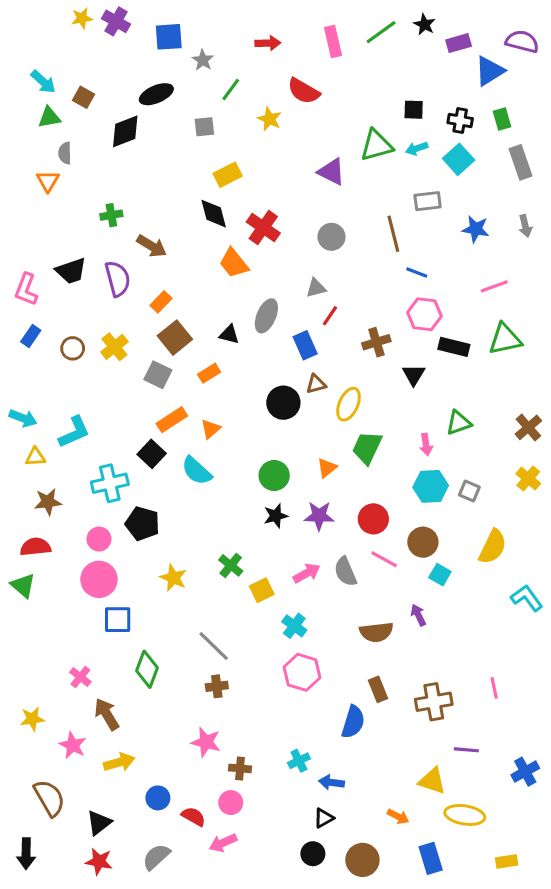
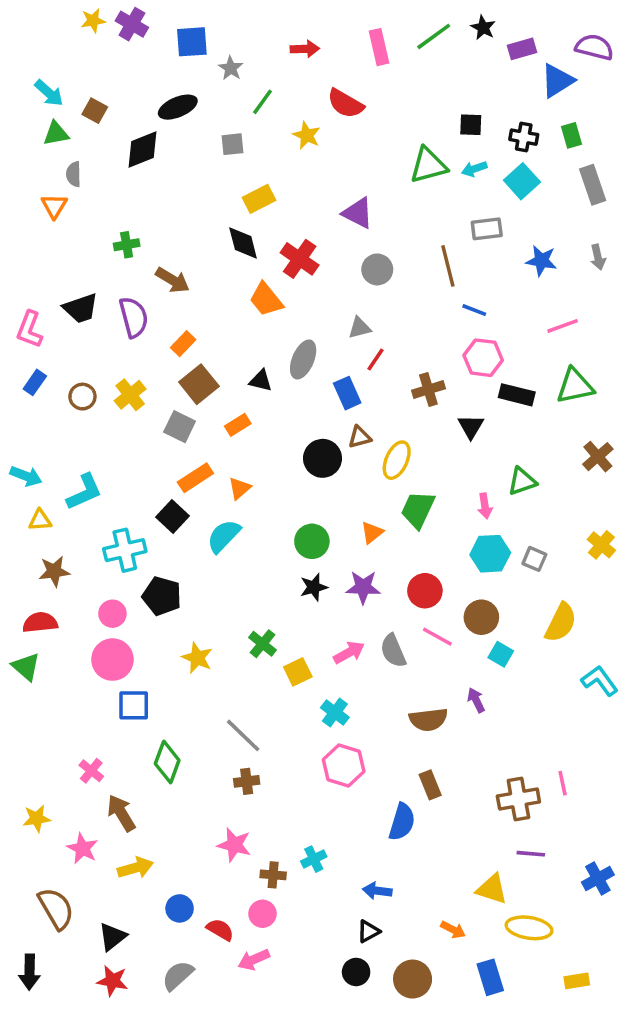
purple triangle: (331, 172) -> (358, 213), moved
brown cross: (528, 427) -> (598, 457), moved
cyan semicircle: (197, 471) -> (224, 536), turned 92
brown cross: (434, 702) -> (518, 799), moved
cyan cross: (299, 761) -> (314, 859), moved

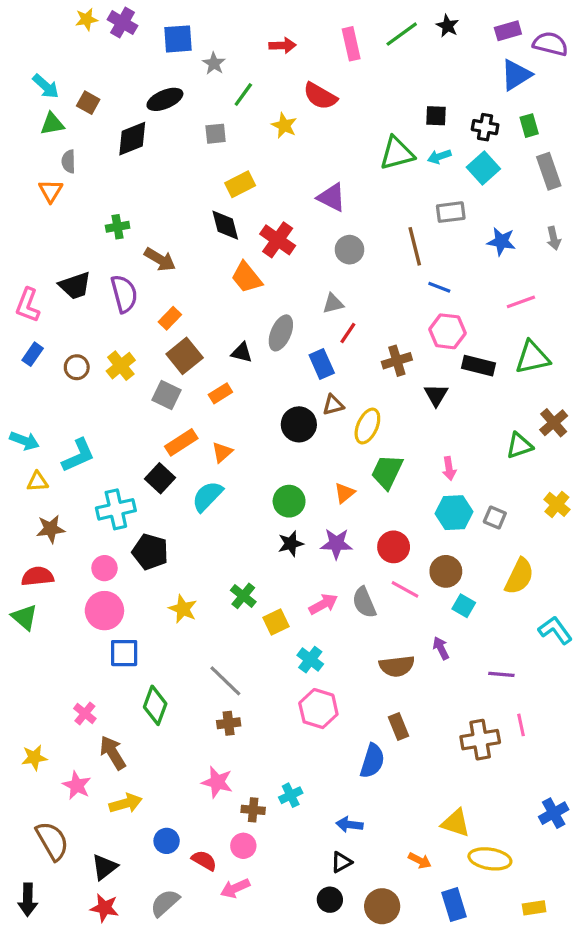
purple rectangle: (522, 49) -> (508, 31), moved
green triangle: (522, 481) -> (519, 446), moved
purple line: (531, 854) -> (501, 674), moved

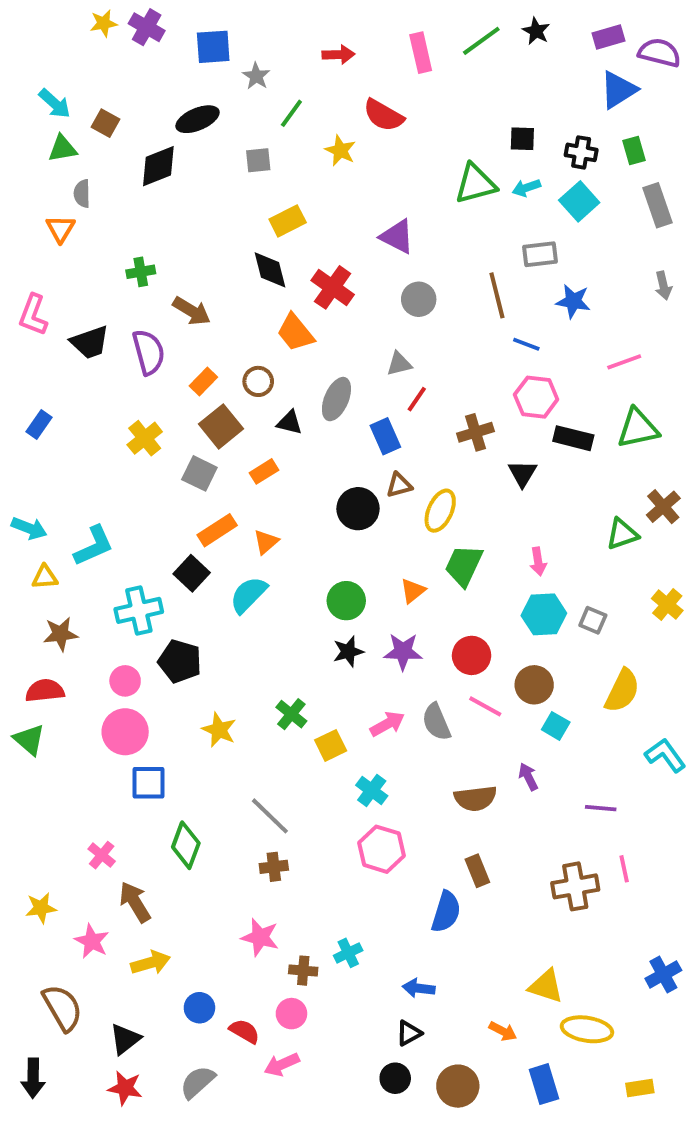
blue star: (501, 241) -> (573, 301), moved
pink L-shape: (28, 305) -> (33, 315), moved
brown circle: (77, 367) -> (258, 381), moved

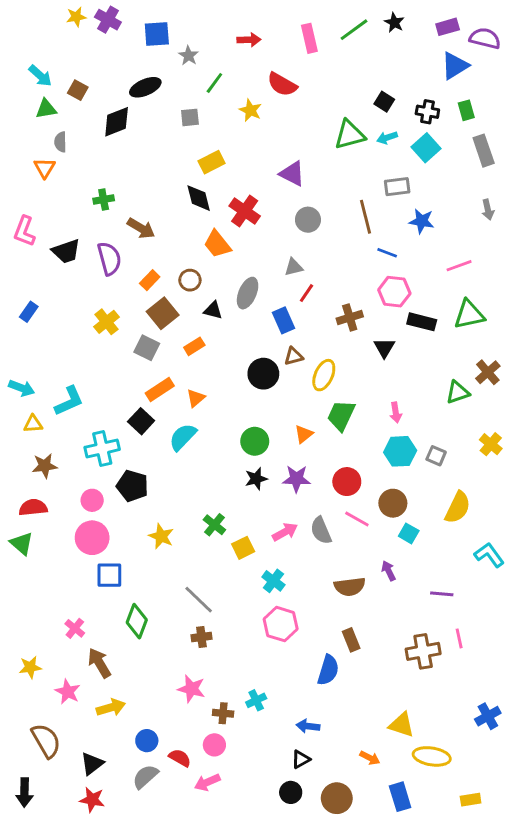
black square: (522, 139) -> (384, 102), turned 30
gray semicircle: (198, 1082) -> (145, 777), moved

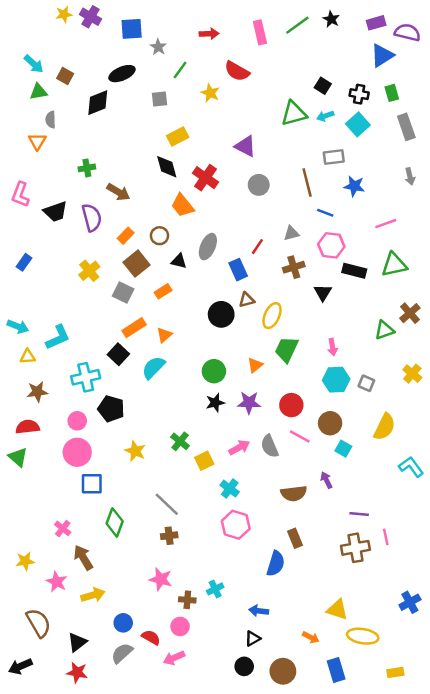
gray triangle: (294, 267) -> (291, 233), moved
purple line: (442, 594) -> (359, 514), moved
black arrow: (24, 792) -> (20, 666), turned 65

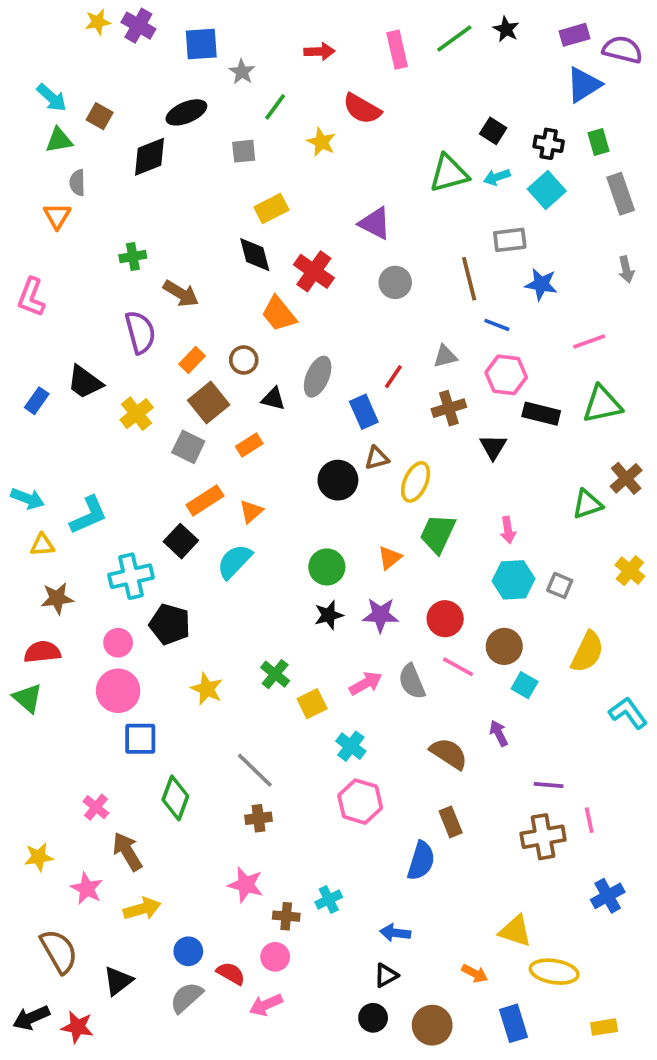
black trapezoid: (55, 212) -> (85, 382), moved, turned 55
brown semicircle: (294, 493) -> (449, 754), turned -140
blue cross: (410, 602) -> (608, 896), moved
red star: (77, 672) -> (77, 1027), moved

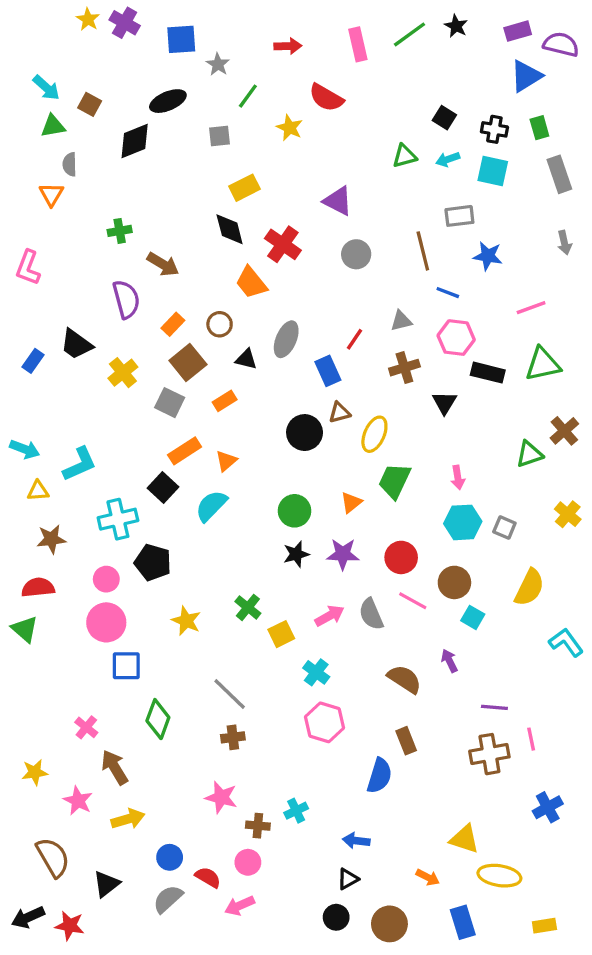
yellow star: (98, 22) -> (88, 19), turned -30
green triangle: (449, 173) -> (404, 156), size x0.7
cyan square: (547, 190) -> (493, 171), turned -36

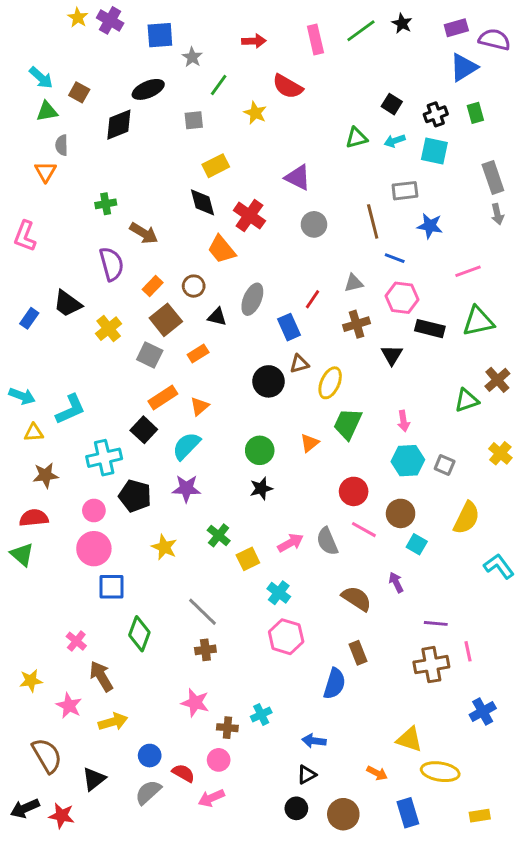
black cross: (494, 129) -> (436, 114), turned -30
gray rectangle: (559, 174) -> (493, 177), moved
purple star: (343, 554) -> (186, 488), moved

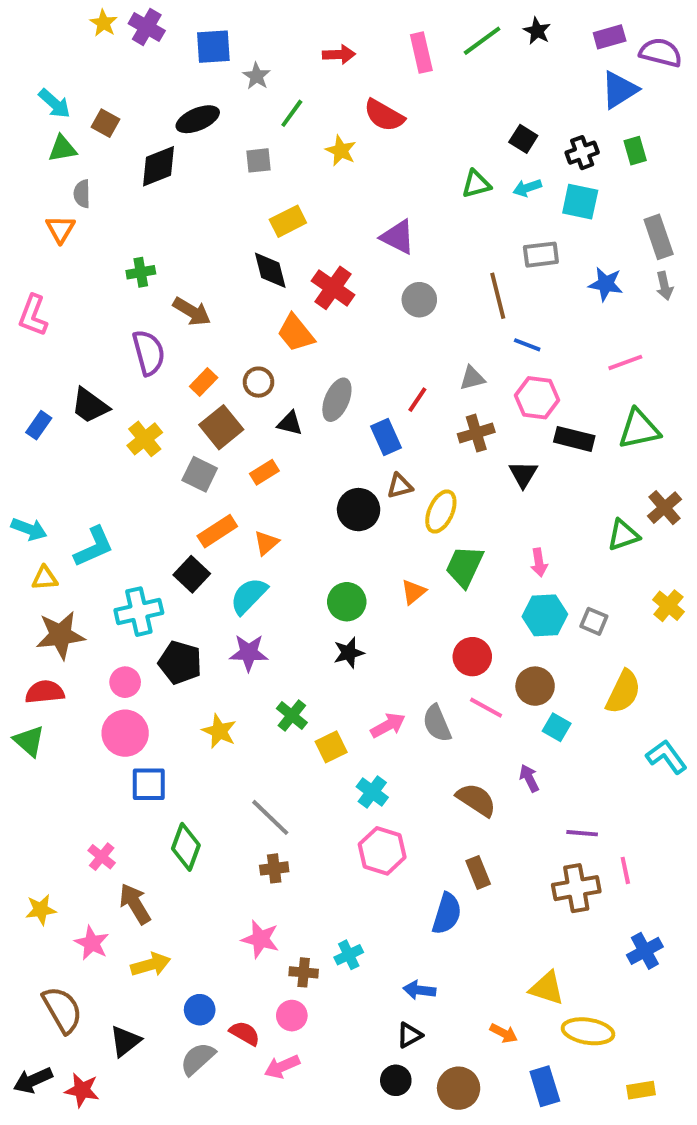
blue star: (430, 226) -> (606, 284), moved
brown star: (45, 475) -> (60, 635), size x1.4

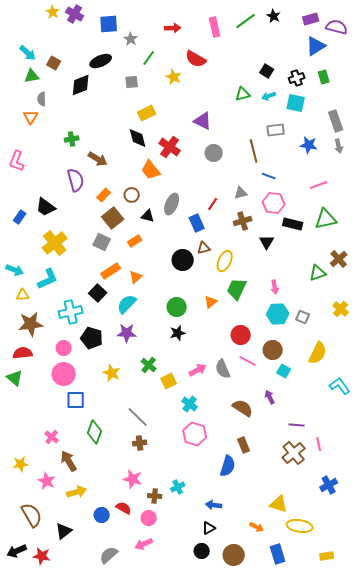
yellow cross: (145, 439) -> (55, 243), moved, size x1.4
brown cross: (576, 888) -> (294, 453), turned -30
red semicircle: (245, 1033) -> (124, 508), moved
gray semicircle: (198, 1059) -> (109, 555), moved

